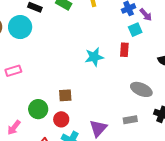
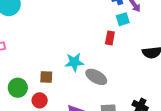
cyan star: (94, 57) -> (74, 62), moved
gray ellipse: (141, 89) -> (96, 77), moved

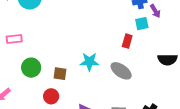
gray ellipse: (96, 77) -> (121, 71), moved
green circle: (18, 88) -> (31, 68), moved

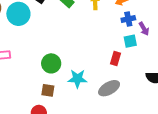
green circle: (31, 68) -> (51, 63), moved
gray ellipse: (121, 71) -> (109, 88), turned -65

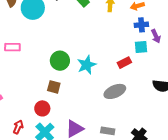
red rectangle: (115, 58) -> (124, 63), turned 40
cyan star: (77, 79) -> (87, 65), moved, turned -30

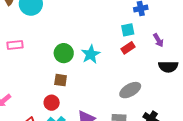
purple arrow: (156, 36) -> (158, 40), moved
cyan square: (141, 47) -> (128, 30), moved
gray ellipse: (115, 91) -> (130, 90), moved

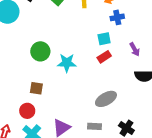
green circle: (64, 53) -> (40, 51), moved
cyan star: (91, 54) -> (67, 63), turned 30

